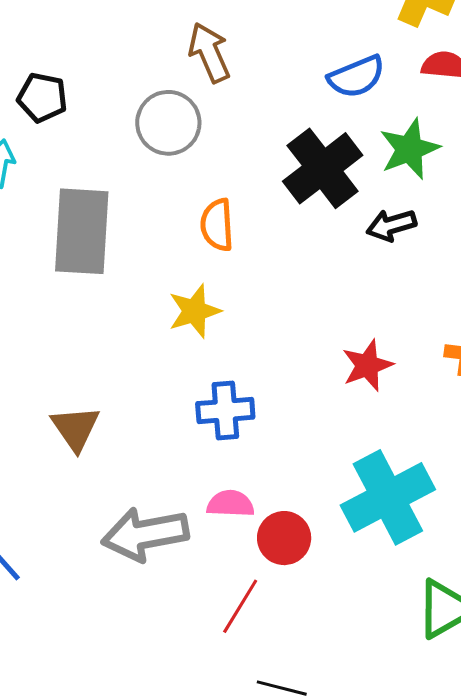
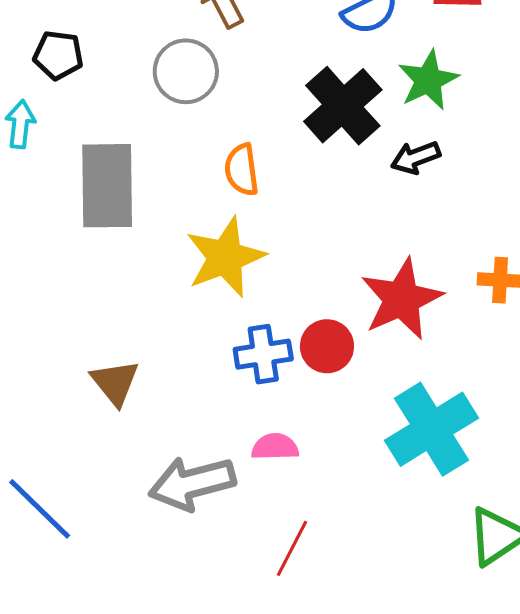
yellow star: (194, 311) -> (225, 257), size x1.5
red star: (367, 365) -> (402, 299), size x1.6
red circle: (284, 538) -> (327, 346), moved

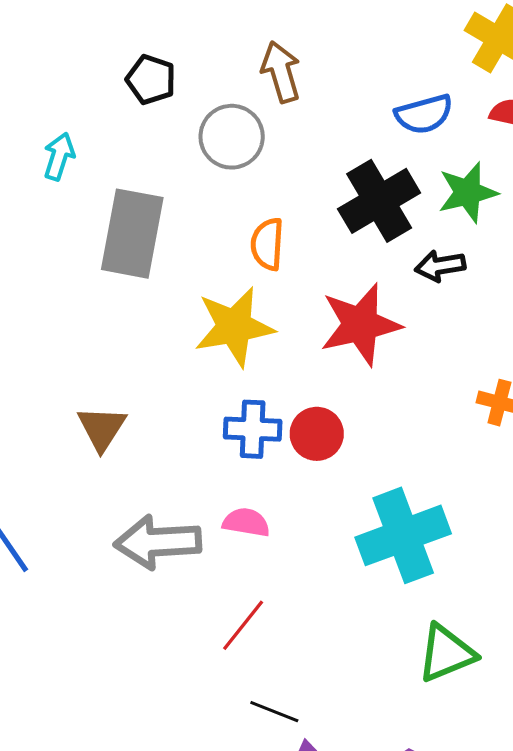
black pentagon: (58, 55) -> (151, 80), moved
red star: (402, 299) -> (360, 325), moved

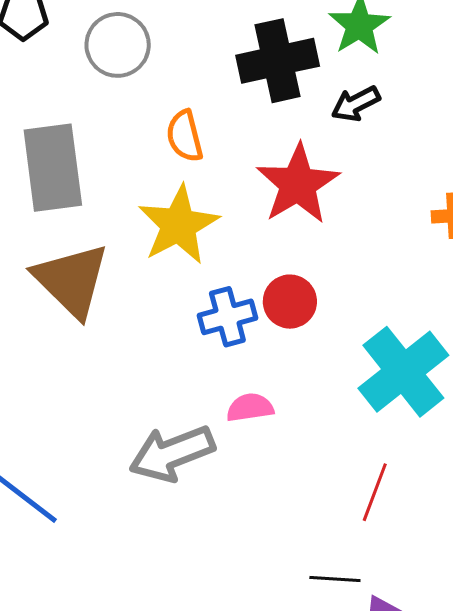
black cross: (379, 201) -> (278, 61), turned 36
brown triangle: (102, 428) -> (71, 280), moved, size x1.6
red line: (243, 625) -> (375, 492), moved

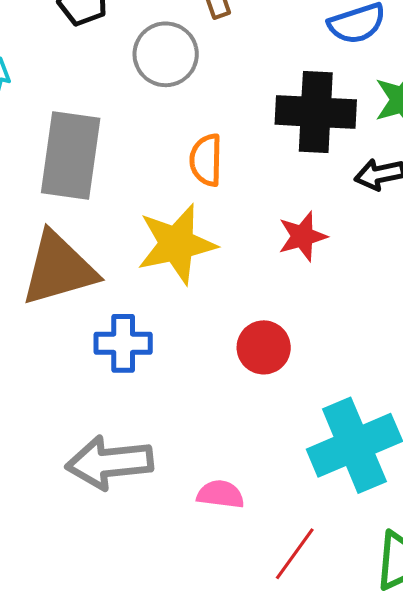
red star: (298, 184) -> (302, 236), size x0.6
brown triangle: (71, 280) -> (59, 269), turned 44
blue cross: (227, 317) -> (123, 343), moved
pink semicircle: (250, 407) -> (220, 494), moved

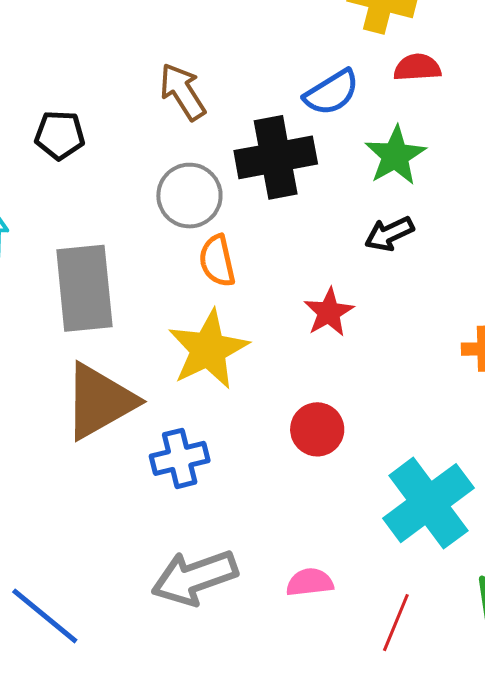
gray circle: (166, 54) -> (189, 196), moved
black cross: (316, 112) -> (276, 157), moved

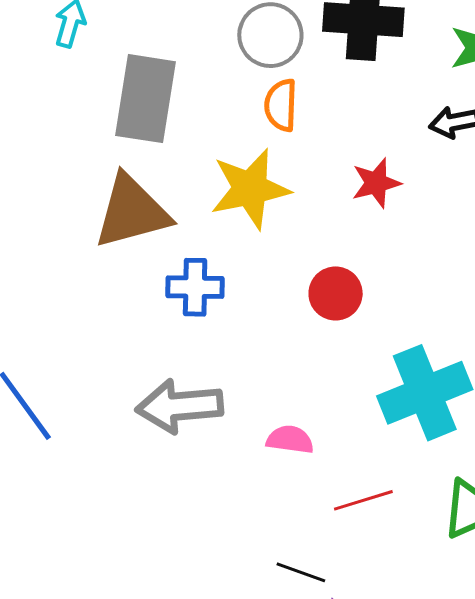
red line: (396, 623) -> (363, 500), turned 36

